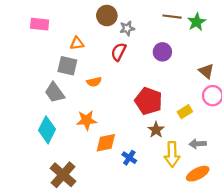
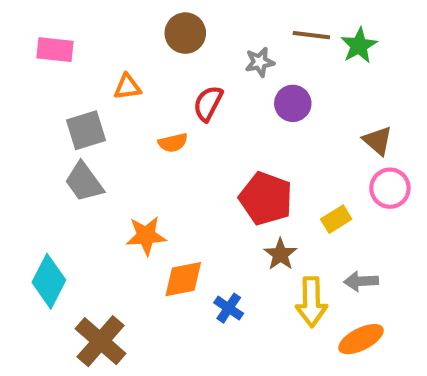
gray star: (127, 28) -> (260, 62), moved
gray square: (67, 66) -> (86, 130), moved, turned -30
orange semicircle: (94, 82) -> (173, 143), moved
cyan diamond: (47, 130) -> (49, 281), moved

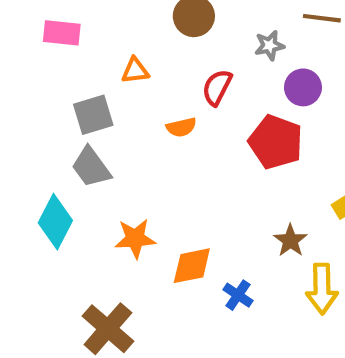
red pentagon: (266, 198) -> (276, 142), moved
orange star: (146, 236) -> (135, 238), moved
cyan diamond: (49, 281) -> (55, 222), moved

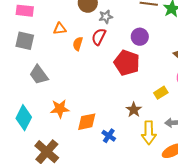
gray star: (269, 45) -> (106, 17), moved
gray square: (93, 115) -> (25, 41), moved, turned 30
orange semicircle: (181, 127) -> (78, 44), moved, turned 120
cyan diamond: (55, 222) -> (24, 118), moved

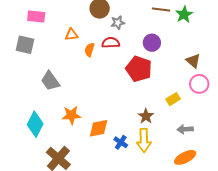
red semicircle: (99, 37) -> (111, 43), turned 60
gray square: (25, 41) -> (25, 45), moved
yellow arrow: (149, 133) -> (144, 140), moved

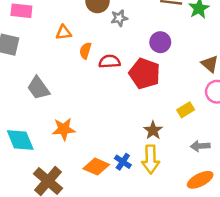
red semicircle: (111, 43) -> (110, 62), moved
cyan diamond: (35, 124) -> (20, 140), turned -50
orange diamond: (99, 128) -> (96, 167), moved, turned 35

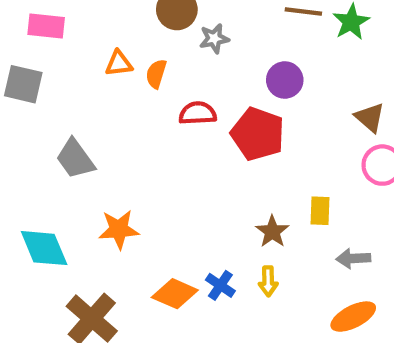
orange semicircle: (85, 51) -> (156, 74), moved
yellow rectangle: (186, 110) -> (320, 211), moved, turned -56
yellow arrow: (151, 159) -> (268, 281), size x0.6

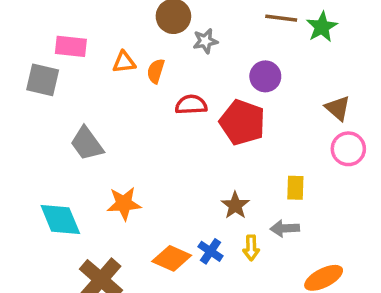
pink rectangle: (46, 26) -> (71, 46), moved
brown star: (272, 231) -> (235, 205), moved
gray arrow: (353, 258) -> (285, 228), moved

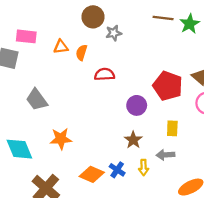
purple circle: (265, 76) -> (137, 105), moved
red pentagon: (242, 122) -> (168, 86), moved

